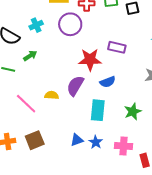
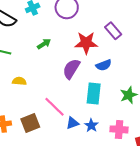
purple rectangle: (117, 47) -> (113, 31), turned 36
green arrow: (30, 56) -> (44, 44), moved
yellow semicircle: (52, 95) -> (19, 81), moved
pink line: (26, 104) -> (55, 107), moved

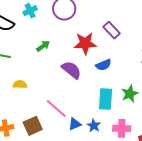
purple semicircle: (71, 69) -> (71, 70), turned 100
cyan rectangle: (94, 93) -> (106, 99), moved

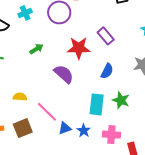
blue semicircle: (104, 65) -> (107, 71), moved, turned -42
yellow semicircle: (20, 84) -> (20, 97), moved
green star: (130, 94) -> (121, 100), turned -30

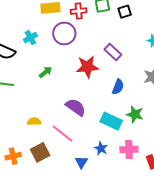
purple semicircle: (64, 74) -> (76, 107), moved
cyan rectangle: (97, 104) -> (111, 121), turned -65
blue triangle: (65, 128) -> (81, 162), moved, turned -32

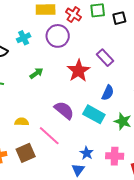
red cross: (79, 11) -> (73, 14), turned 35
red star: (87, 67) -> (78, 71), turned -30
cyan rectangle: (111, 121) -> (94, 114), moved
blue triangle: (81, 162) -> (78, 170), moved

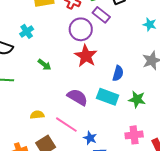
purple circle: (58, 36) -> (81, 29), moved
purple rectangle: (105, 58) -> (101, 15), moved
green arrow: (36, 73) -> (45, 65), turned 80
blue star: (87, 153) -> (90, 138), moved

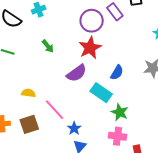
purple semicircle: (77, 97) -> (76, 73), moved, turned 100
green star: (137, 99) -> (120, 112), moved

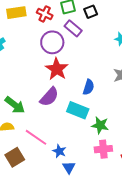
green arrow: (48, 46) -> (15, 105), moved, size x1.5

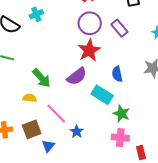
purple rectangle: (73, 28) -> (119, 28), moved
blue semicircle: (89, 87) -> (117, 74), turned 140
blue triangle: (69, 167) -> (48, 146), moved

